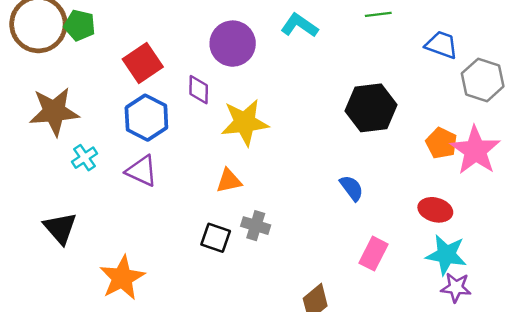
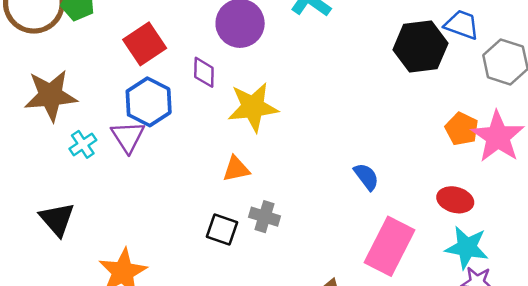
black hexagon: (371, 108) -> (420, 46), moved
purple triangle: (142, 171) -> (128, 137), moved, turned 32
pink rectangle: (373, 254) -> (390, 246), size x1.6

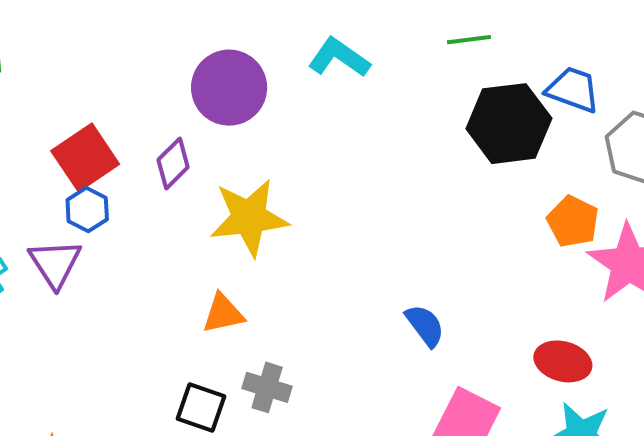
red square: (145, 44) -> (85, 158), moved
purple diamond: (204, 72) -> (173, 164), turned 44
blue hexagon: (149, 102) -> (87, 210), size x0.6
orange pentagon: (462, 129) -> (573, 222), moved

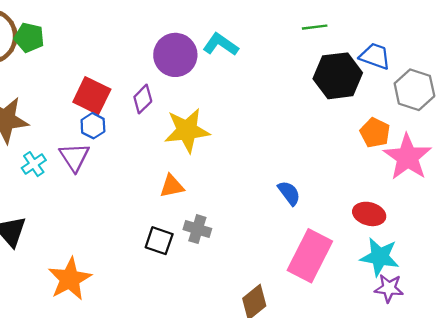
cyan L-shape: (339, 58) -> (221, 44), moved
red square: (85, 158) -> (92, 96), turned -30

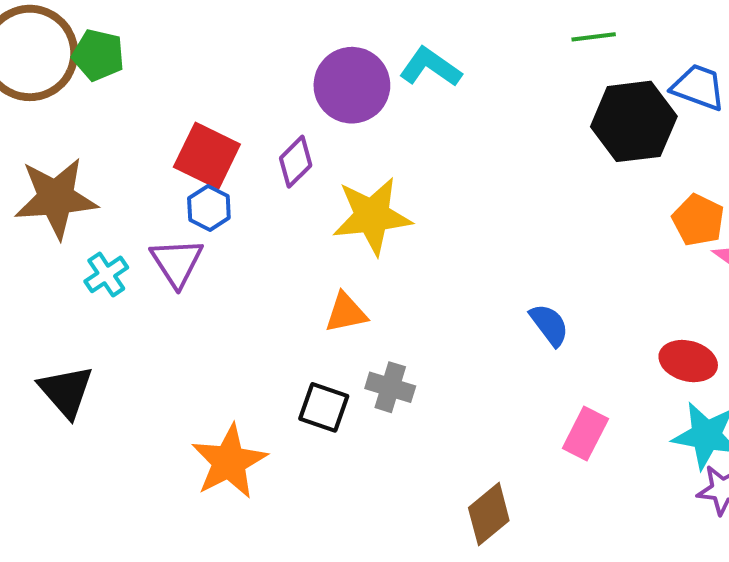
pink rectangle: (310, 256) -> (585, 434), size x0.6
orange star: (70, 279) -> (229, 462), moved

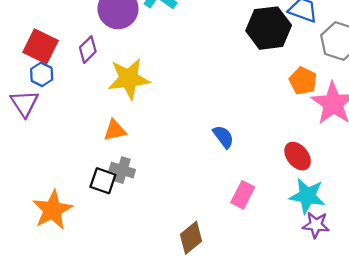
red ellipse: (688, 361) -> (298, 156), turned 36
gray cross: (390, 387) -> (122, 170), moved

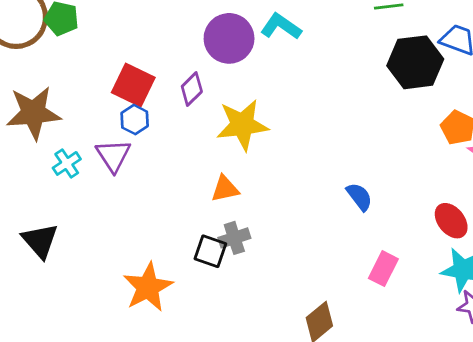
gray cross: (122, 170) -> (234, 238), turned -35

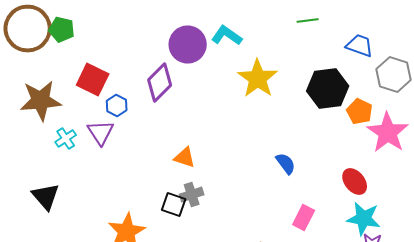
black hexagon: (415, 62) -> (328, 88), moved
red square: (133, 85) -> (93, 80), moved
purple diamond: (192, 89) -> (160, 82), size x1.5
yellow star: (242, 125) -> (258, 78), moved, turned -30
orange triangle: (225, 189) -> (185, 158), turned 30

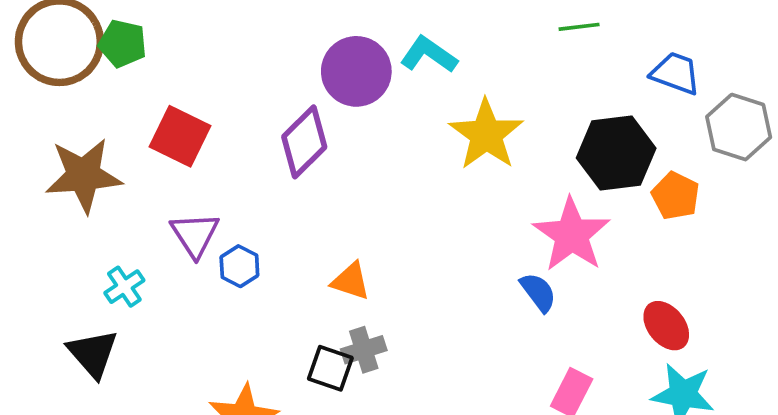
blue hexagon: (117, 106) -> (239, 266), moved
pink star: (388, 132) -> (572, 235), moved
cyan cross: (66, 138) -> (124, 287), moved

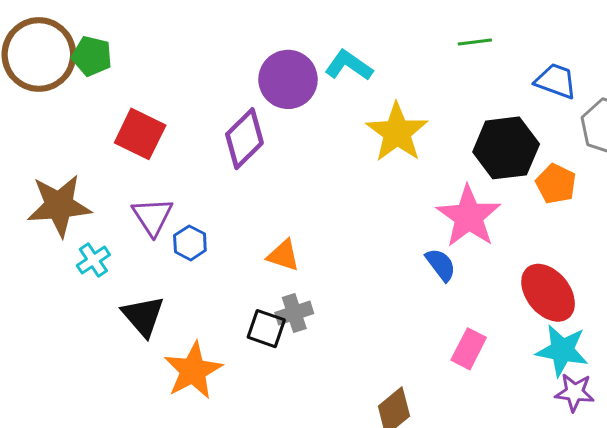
brown star: (84, 175) -> (59, 206), moved
red ellipse: (666, 326) -> (548, 293), size x1.4
black triangle: (93, 353) -> (143, 316), moved

